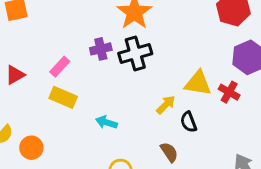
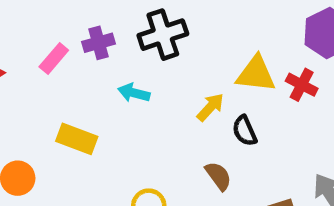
purple cross: (101, 49) -> (99, 43), moved
yellow rectangle: (63, 97) -> (77, 139), moved
cyan arrow: (107, 122) -> (134, 93), moved

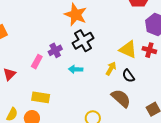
yellow triangle: (256, 74) -> (128, 49), turned 30
yellow rectangle: (77, 139) -> (41, 97), moved
brown semicircle: (218, 176) -> (121, 98), size x1.5

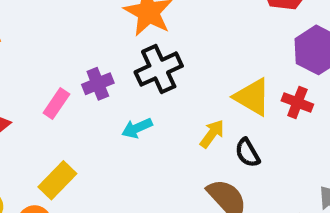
cyan arrow: (76, 69) -> (137, 128), turned -32
yellow rectangle: (41, 97) -> (57, 180), turned -60

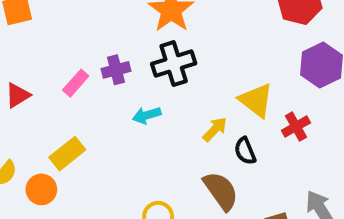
red cross: (297, 102) -> (296, 127), moved, turned 32

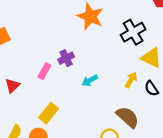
black cross: (174, 64) -> (133, 32), moved
brown semicircle: (221, 191) -> (128, 117), moved

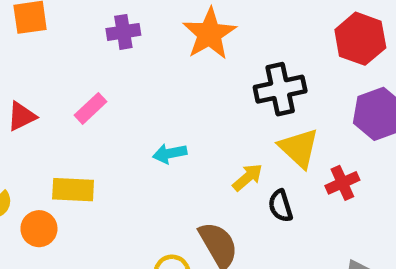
purple cross: (66, 58) -> (123, 32), moved
yellow rectangle: (49, 113) -> (73, 190), turned 36

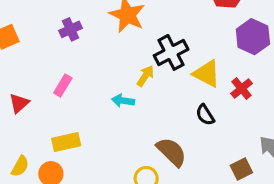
black cross: (280, 89) -> (171, 52), moved
cyan arrow: (170, 153) -> (123, 101), turned 35
yellow arrow: (248, 177) -> (145, 76), moved

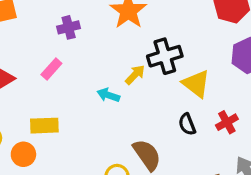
purple cross: (71, 29) -> (69, 27), moved
red cross: (242, 89) -> (227, 122), moved

